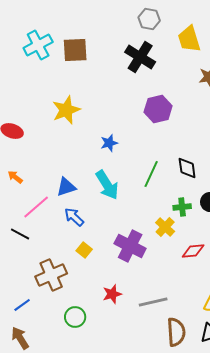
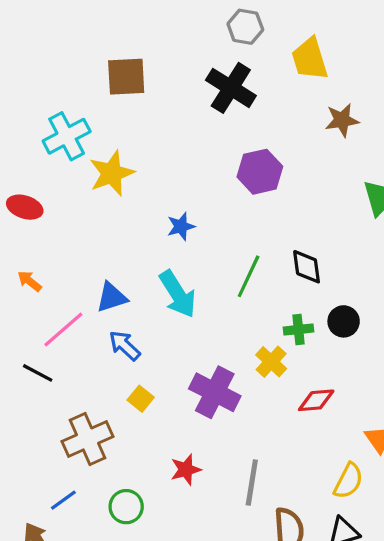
cyan cross: (38, 45) -> (67, 136), moved
gray line: (153, 302) -> (252, 482), turned -68
blue line: (22, 305) -> (63, 500), moved

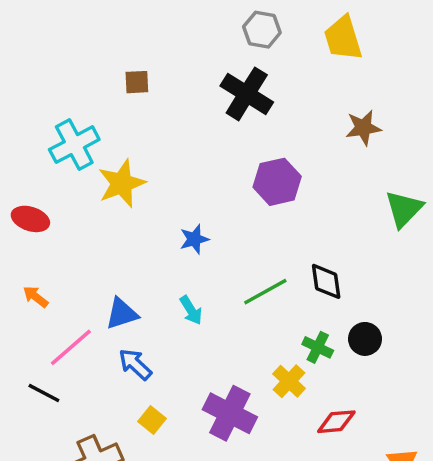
yellow trapezoid: (310, 59) -> (343, 38), moved
brown square: (126, 77) -> (137, 82), size x0.6
green line: (249, 276) -> (265, 292), turned 36
cyan arrow: (178, 294) -> (191, 310), size x0.6
green cross: (298, 329) -> (318, 347), turned 32

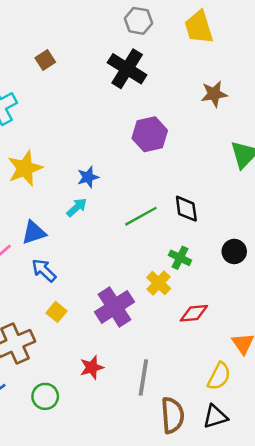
brown square: (137, 82) -> (45, 60), turned -30
yellow star: (122, 183) -> (25, 168), moved
cyan arrow: (191, 310) -> (77, 207), moved, turned -100
black circle: (365, 339) -> (234, 251), moved
purple cross: (230, 413) -> (114, 307), turned 30

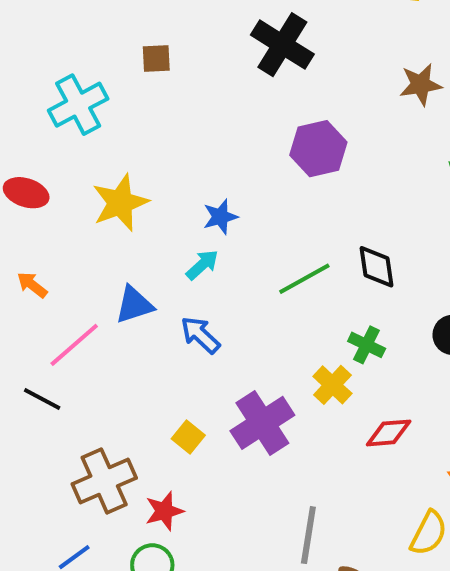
brown square: (45, 60) -> (156, 59), moved, turned 30
blue arrow: (44, 270) -> (200, 335), moved
yellow square: (57, 312) -> (188, 437), moved
red star: (92, 367) -> (164, 511), moved

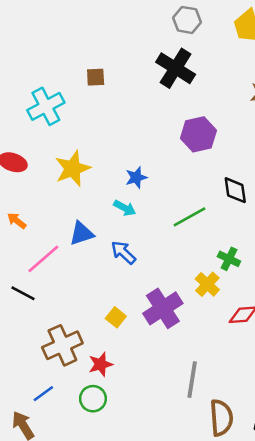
cyan arrow: (202, 265) -> (125, 208), turned 70
black diamond: (377, 267) -> (235, 190), moved

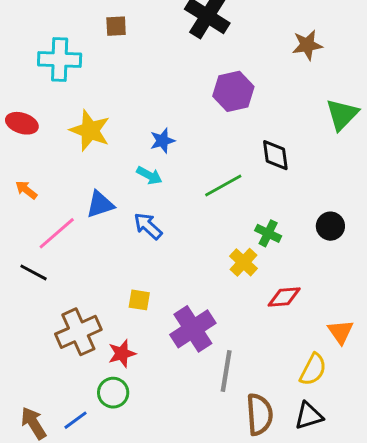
cyan cross: (46, 106) -> (60, 59), turned 30
yellow star: (73, 169) -> (90, 130), turned -30
purple cross: (163, 308) -> (193, 329), moved
yellow square: (116, 317) -> (139, 300), turned -30
blue line: (43, 394) -> (75, 420), moved

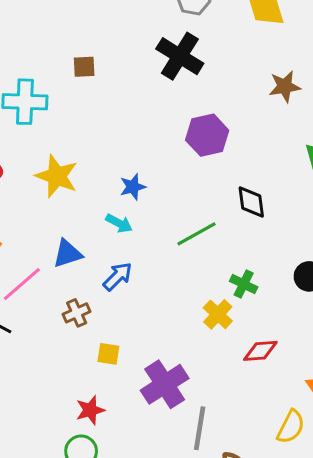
blue arrow: (148, 226) -> (118, 276), turned 92
brown cross: (78, 332) -> (77, 313), moved, size x0.6

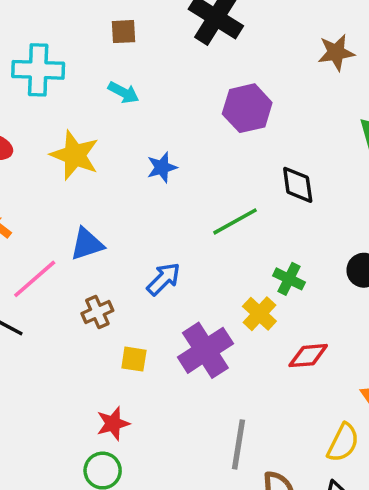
brown square: (84, 67) -> (124, 32), moved
cyan arrow: (119, 223) -> (124, 92), moved
blue arrow: (118, 276) -> (164, 279), moved
purple cross: (165, 384) -> (205, 350), moved

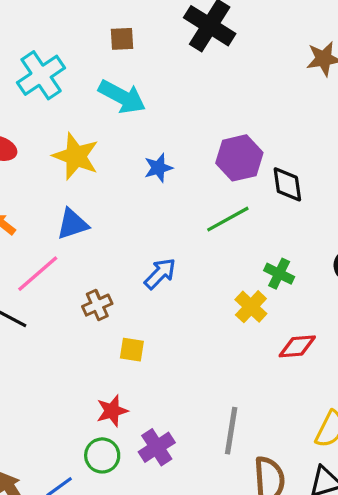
cyan cross: (38, 70) -> (41, 75), turned -36
cyan arrow: (124, 92) -> (122, 97), size x1.6
purple hexagon: (247, 108) -> (239, 158), moved
blue triangle: (87, 244) -> (72, 224), moved
purple cross: (205, 350) -> (157, 447), moved, size x0.7

